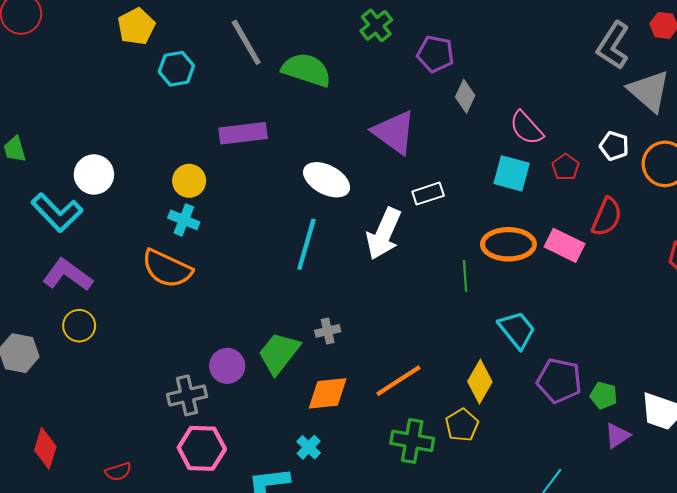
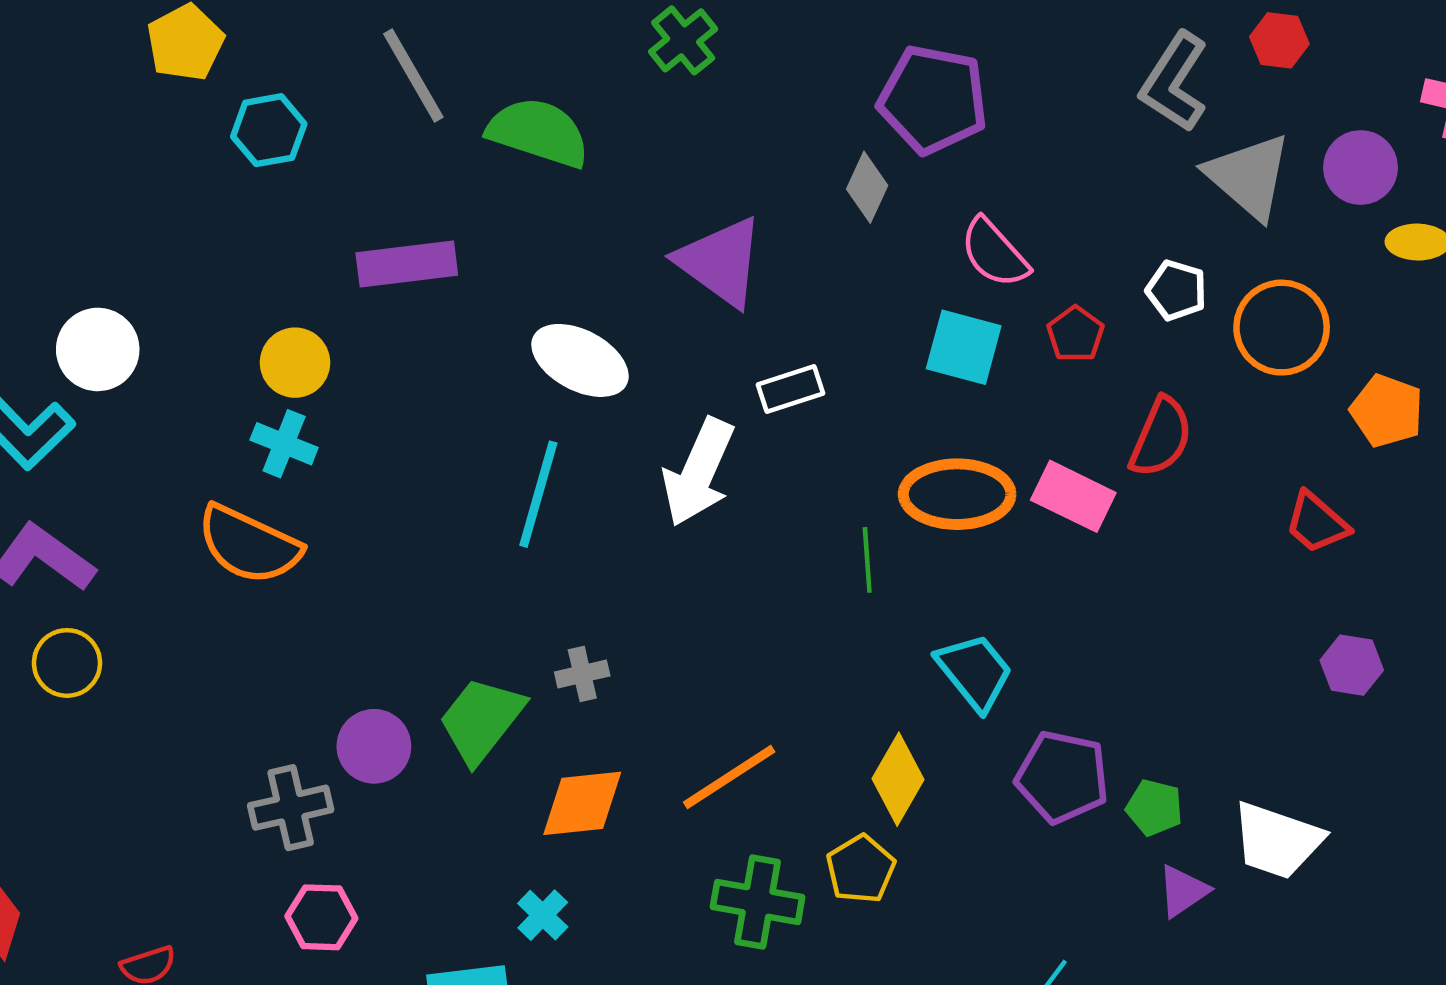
purple pentagon: (435, 54) -> (933, 100), moved, size x1.4
pink hexagon: (202, 448) -> (321, 917), size x0.7

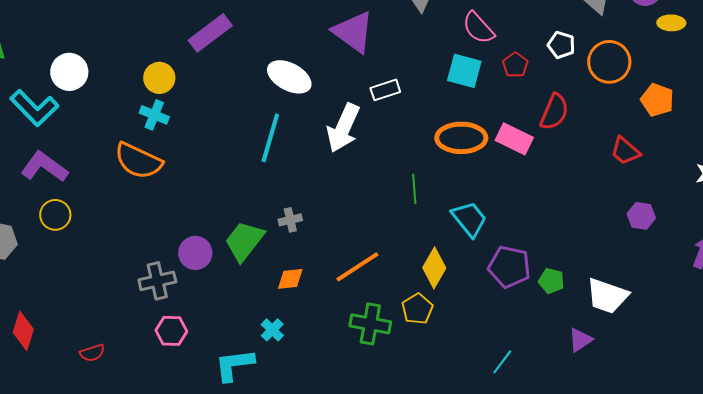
purple rectangle: (407, 264) -> (210, 33), turned -30
green line: (867, 560) -> (414, 189), moved
orange diamond: (582, 803) -> (290, 279), size x0.7
purple triangle: (1183, 891) -> (580, 340), moved

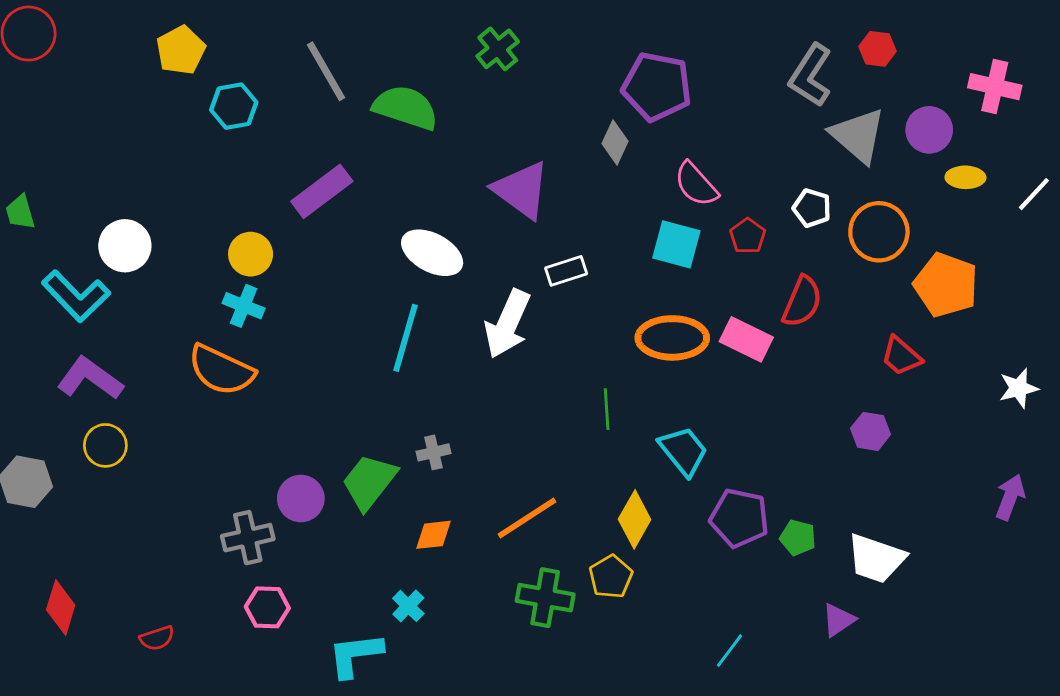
orange pentagon: (657, 100) -> (946, 285), size x1.4
purple hexagon: (641, 216) -> (871, 431), moved

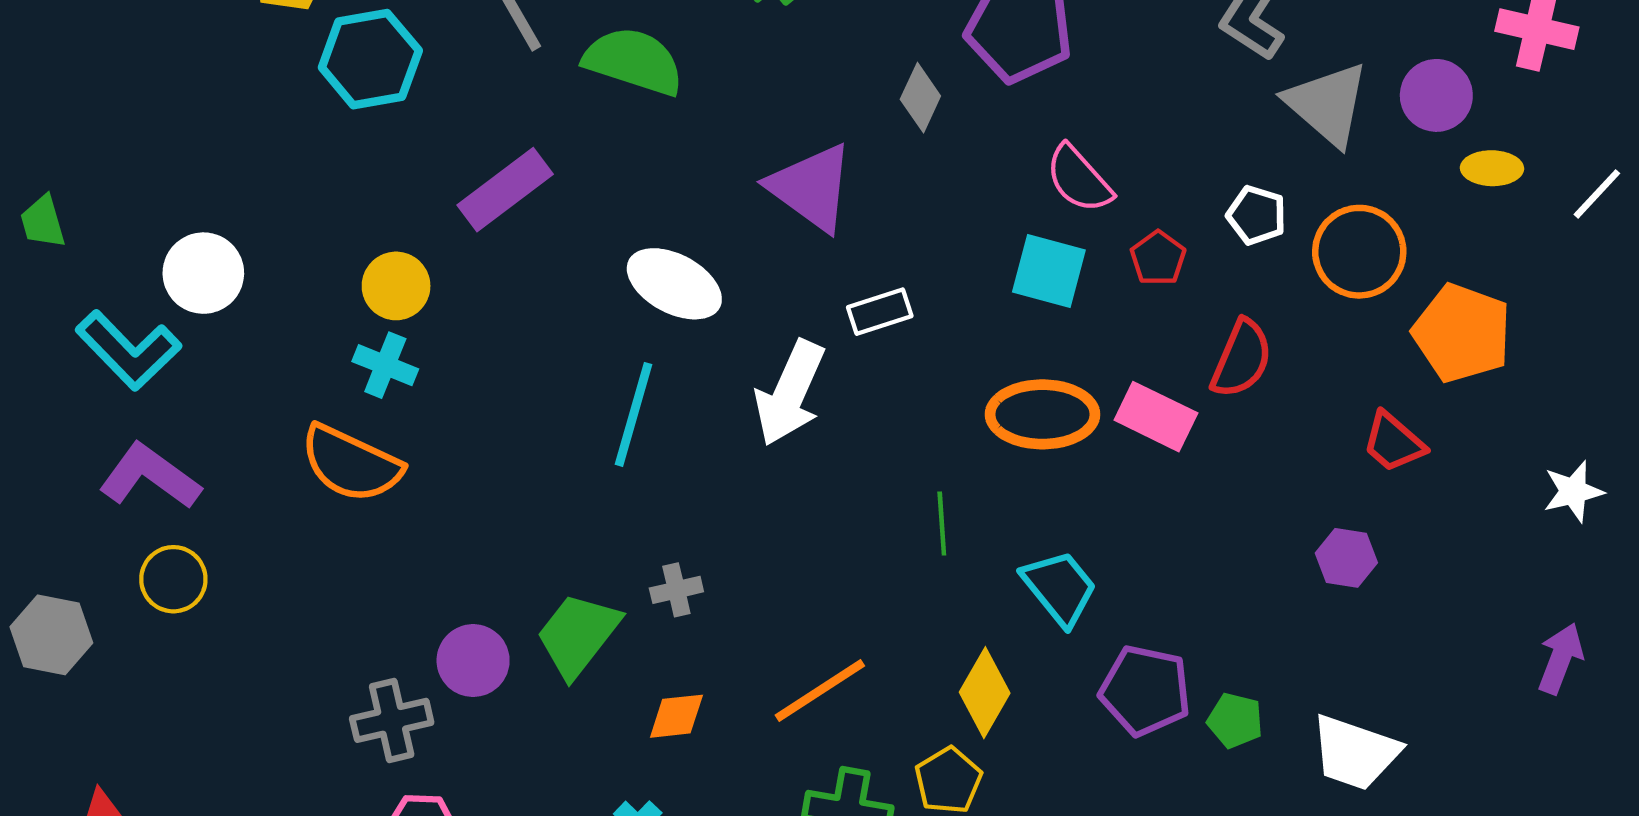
cyan hexagon: (234, 106) -> (370, 59), size x1.4
gray diamond: (615, 142) -> (920, 98), moved

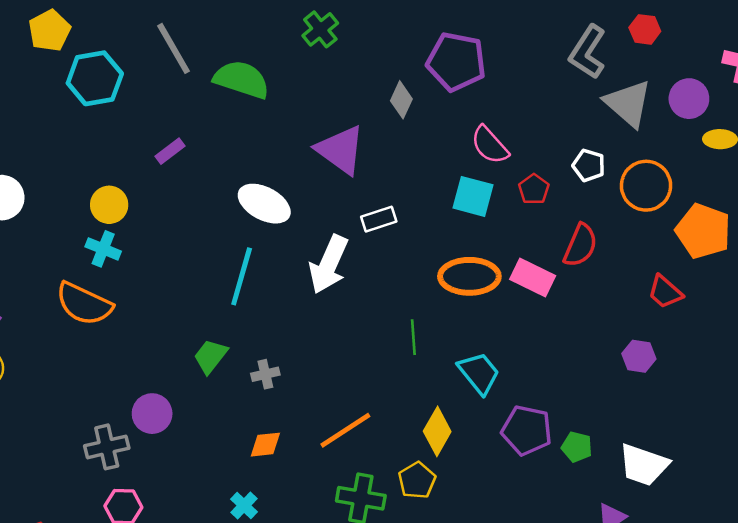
purple rectangle: (505, 190) -> (170, 151), size x0.6
green trapezoid: (578, 635) -> (211, 356), moved, size x0.7

